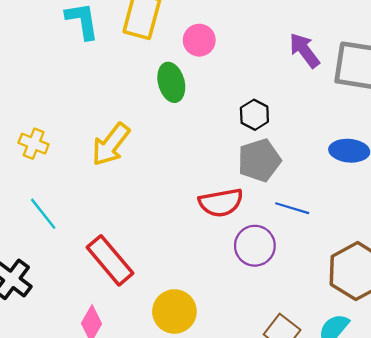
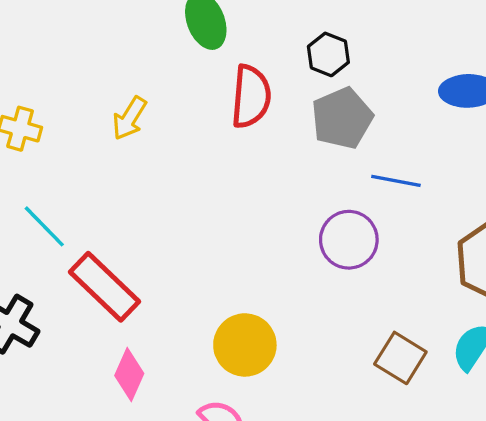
yellow arrow: (111, 145) -> (129, 118), size x0.7
red semicircle: (221, 203) -> (251, 96), moved, turned -69
red rectangle: (110, 260) -> (104, 287), moved

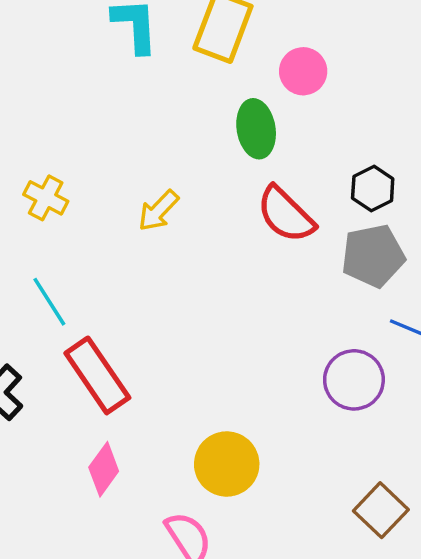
red semicircle: (251, 96) -> (286, 214), turned 118

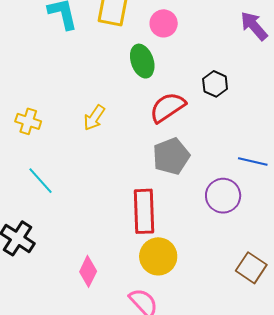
red semicircle: (286, 214) -> (168, 107), turned 111
gray pentagon: (373, 256) -> (171, 156), moved
red rectangle: (97, 375) -> (144, 211), moved, turned 42

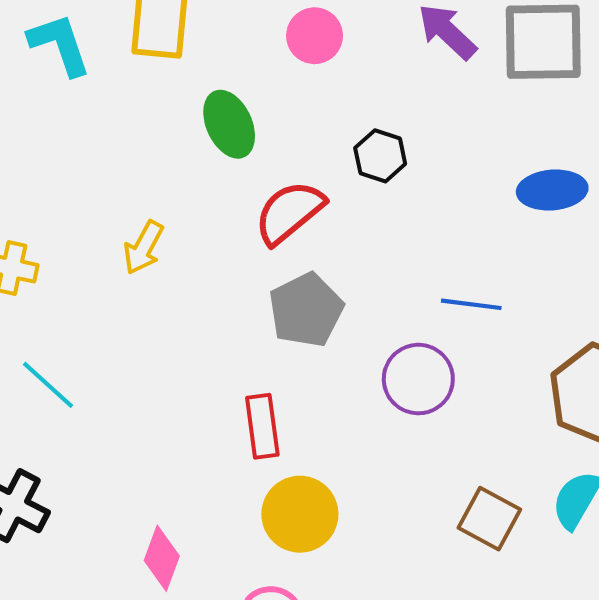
pink circle: (164, 23) -> (315, 36), moved
red rectangle: (144, 211) -> (262, 426), size x0.7

